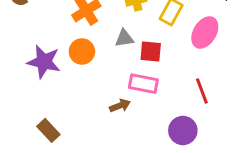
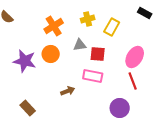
pink ellipse: (205, 32) -> (135, 57), moved
brown arrow: (120, 106) -> (68, 91), moved

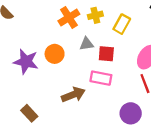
orange cross: (54, 26) -> (69, 17), moved
brown arrow: (68, 91) -> (73, 95), size x1.5

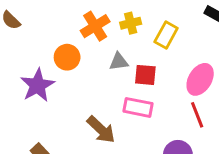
orange circle: (55, 54) -> (67, 57), moved
purple star: (26, 62) -> (37, 85), turned 30
brown arrow: (73, 95) -> (101, 130), turned 65

